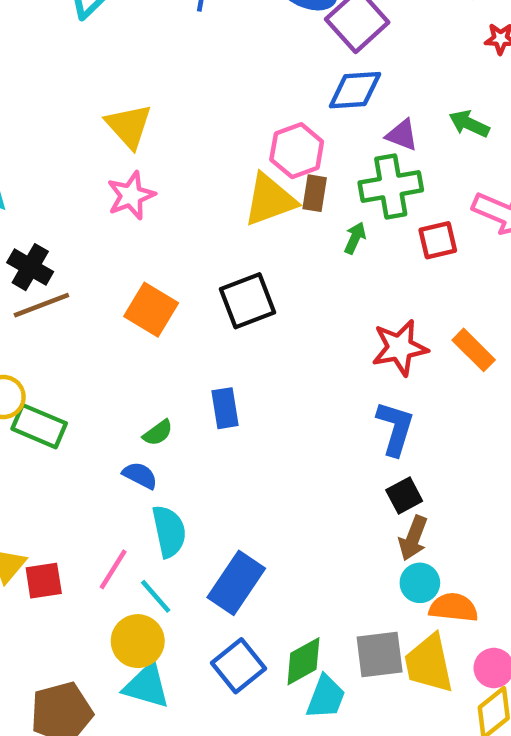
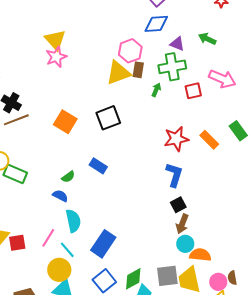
pink star: (131, 195) -> (56, 57), moved
blue rectangle: (225, 408) -> (98, 166), turned -48

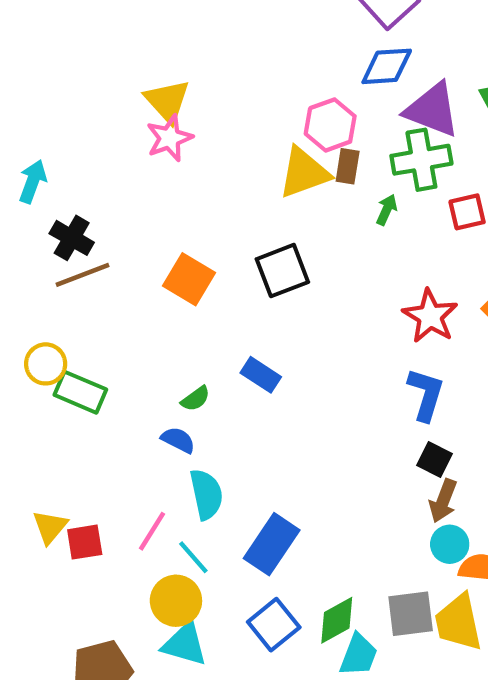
purple triangle: (177, 44) -> (432, 110), size x1.8
red star: (176, 139) -> (430, 316), turned -30
black square: (178, 205) -> (434, 460), turned -35

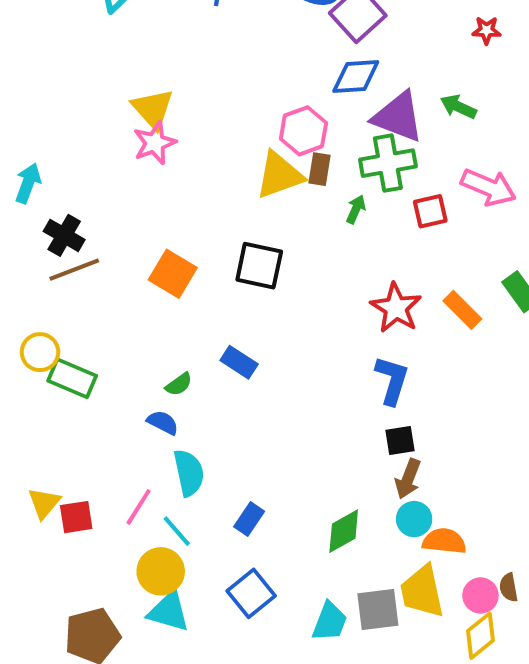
black square: (282, 271) -> (259, 266), turned 33
black square: (434, 460) -> (400, 441), turned -36
blue rectangle: (272, 544) -> (249, 519), size x0.6
gray square: (411, 614) -> (378, 610), moved
green diamond: (337, 620) -> (344, 531), moved

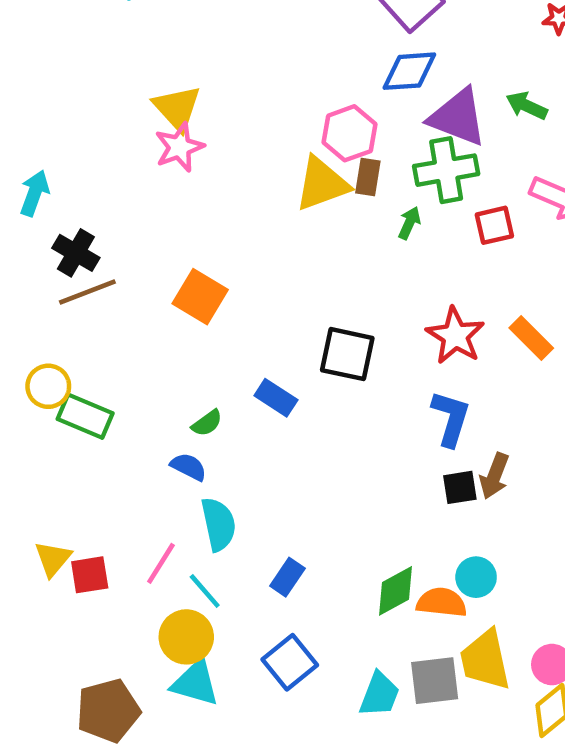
black square: (259, 266) -> (347, 354), moved
brown arrow: (408, 479) -> (494, 476), moved
orange semicircle: (444, 541) -> (442, 602), moved

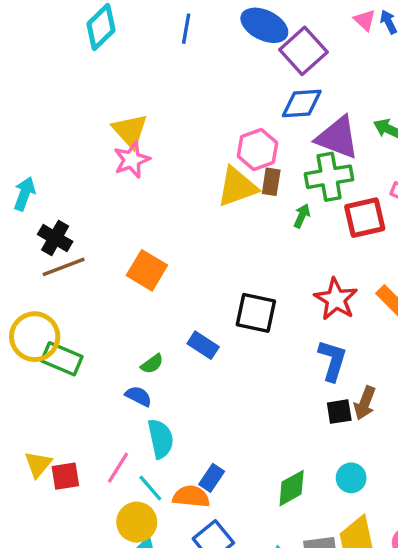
red square: (494, 225) -> (365, 218), size x1.4
yellow circle: (48, 386) -> (35, 337), size x1.5
orange semicircle: (442, 602) -> (191, 497), moved

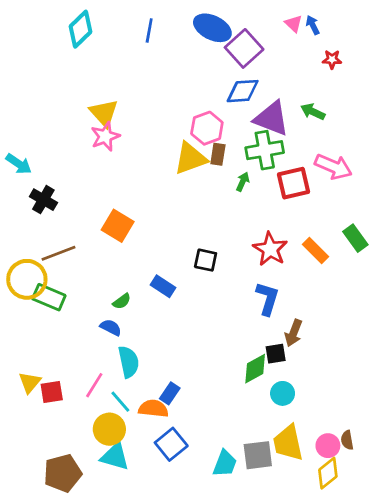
cyan arrow: (24, 194) -> (19, 164), turned 104
brown line: (64, 267) -> (59, 253), moved
black square: (256, 313) -> (206, 260), size x0.7
black square: (339, 412) -> (276, 354), moved
green diamond: (292, 488) -> (255, 369), moved

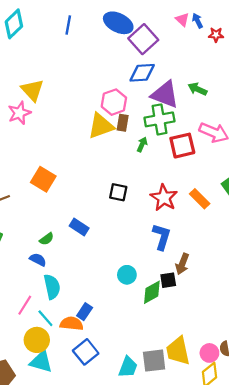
red star: (332, 59) -> (216, 35), moved
pink star: (105, 136) -> (19, 113), moved
black square: (206, 260) -> (118, 192), moved
cyan circle: (283, 393) -> (127, 275), moved

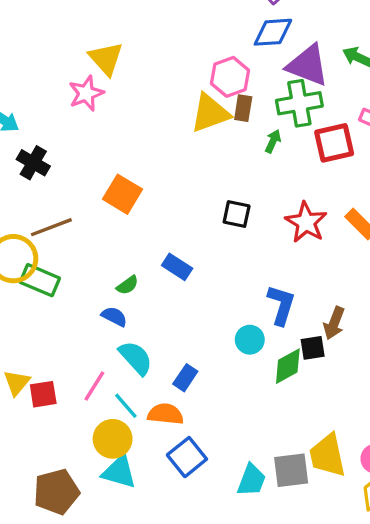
blue L-shape: (162, 237) -> (281, 305), moved
cyan semicircle: (52, 287) -> (136, 358), turned -30
blue rectangle: (85, 312) -> (185, 378), moved

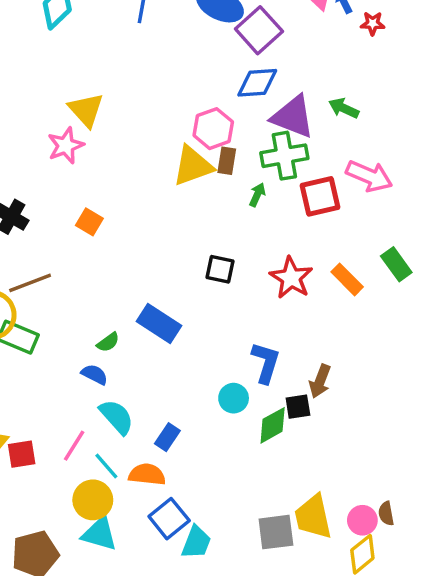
orange square: (122, 194) -> (89, 222), moved, size x0.7
blue rectangle: (177, 267) -> (159, 324), size x1.4
cyan trapezoid: (251, 480) -> (196, 542), moved

